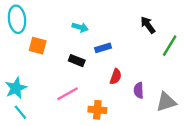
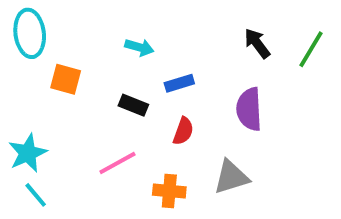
green line: (170, 46) -> (311, 49), moved
red semicircle: (116, 77) -> (183, 131), moved
purple semicircle: (139, 90) -> (249, 109), moved, size x1.5
gray triangle: (166, 102) -> (231, 177), moved

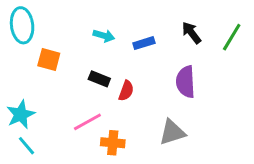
blue rectangle: (179, 83) -> (144, 43), moved
red semicircle: (183, 131) -> (126, 91), moved
orange cross: (169, 191) -> (113, 143), moved

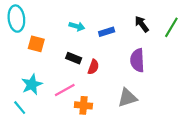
cyan star: (21, 114) -> (32, 85), moved

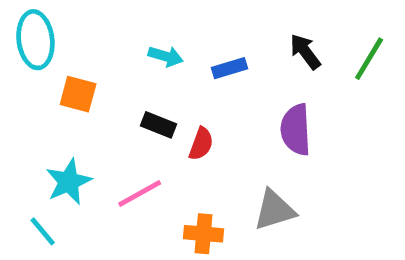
orange cross: (83, 105) -> (203, 234), moved

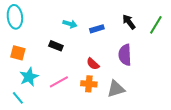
orange square: (78, 94) -> (18, 53), moved
black rectangle: (159, 125) -> (56, 46), moved
red semicircle: (201, 144) -> (93, 64), moved, turned 112
orange cross: (203, 234) -> (89, 84), moved

